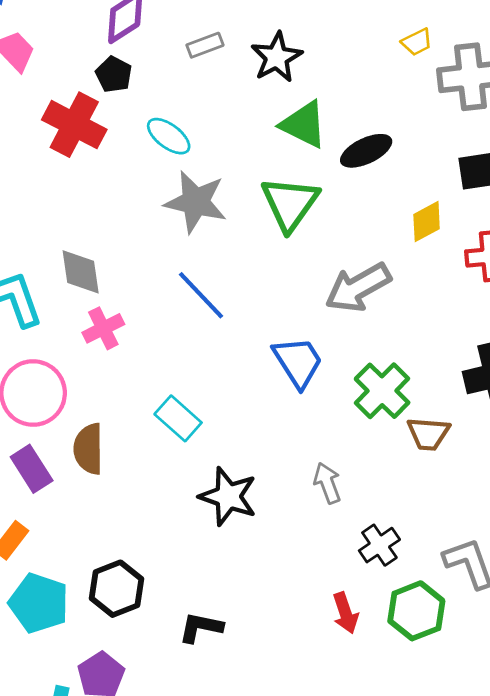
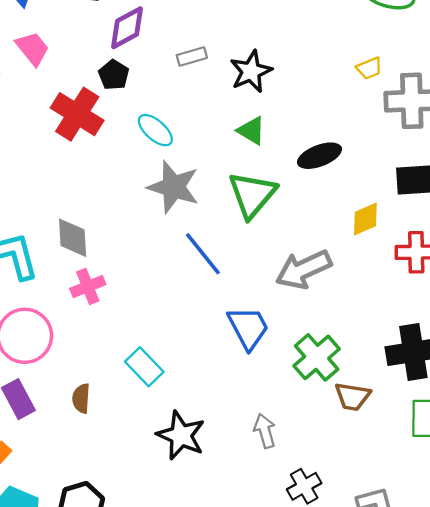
green triangle: (304, 124) -> (251, 131), moved, size x0.7
blue line: (201, 295) -> (203, 254), moved
brown semicircle: (89, 449) -> (81, 398), moved, size x0.7

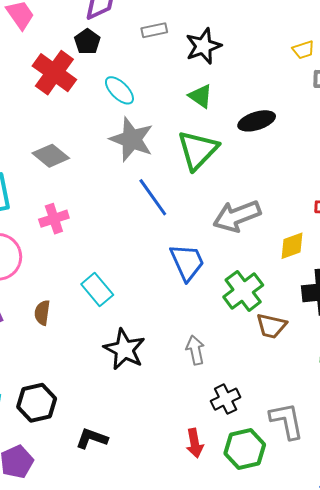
yellow diamond: (365, 219) -> (292, 246), moved
gray diamond: (73, 238) -> (51, 156), moved, turned -51

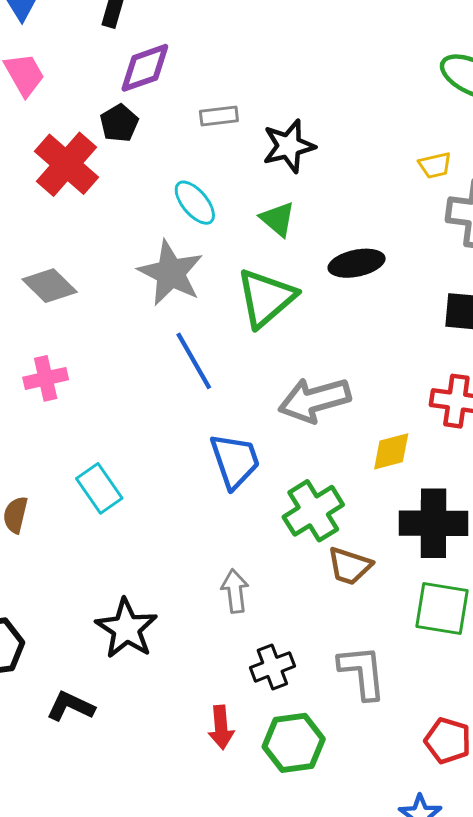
cyan ellipse: (119, 90) -> (195, 203), moved
black star: (124, 349) -> (126, 629), moved
gray L-shape: (287, 421) -> (362, 672), moved

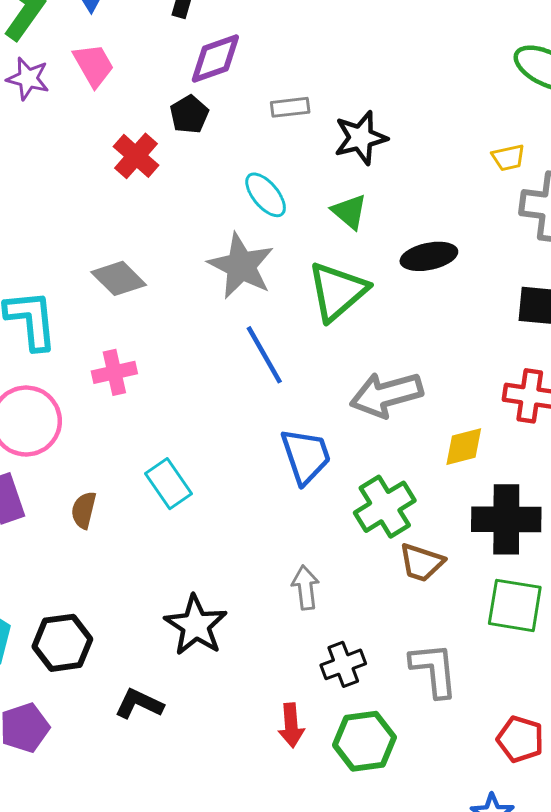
red cross: (67, 164) -> (136, 156), size x0.7

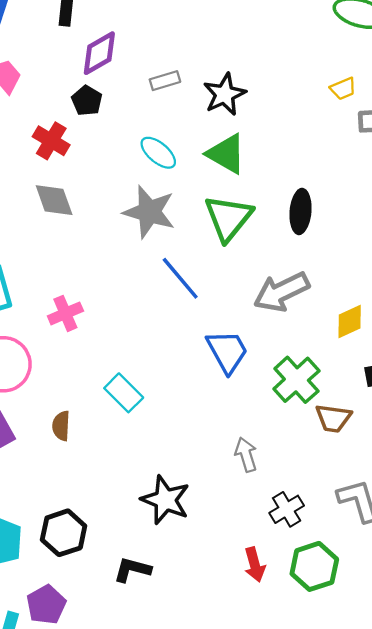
green triangle: (349, 212) -> (226, 154), size x1.4
black ellipse: (429, 256) -> (301, 211), moved, turned -63
gray diamond: (119, 278) -> (54, 200), moved, turned 36

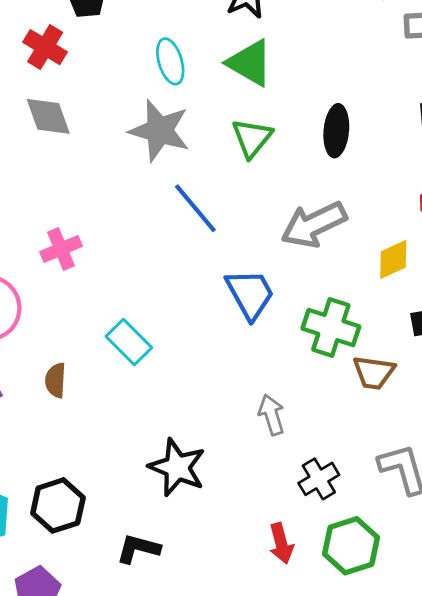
cyan ellipse: (158, 153) -> (170, 61), turned 33
green triangle: (228, 218) -> (252, 138), size x0.7
green cross: (296, 380) -> (331, 327), turned -30

